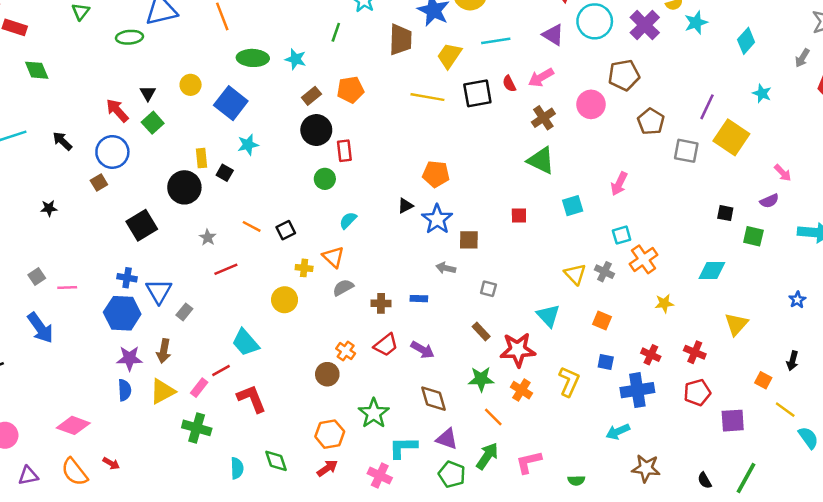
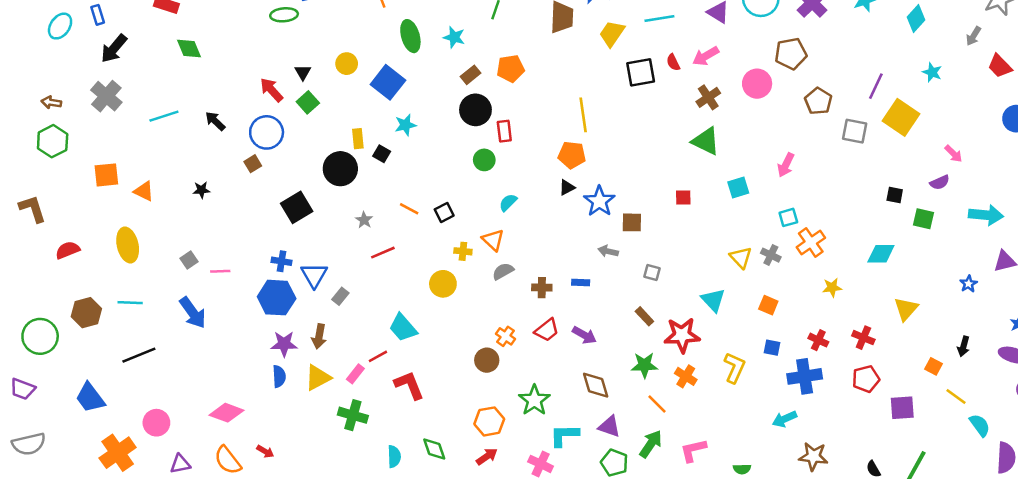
green ellipse: (253, 58) -> (410, 36), turned 72
yellow line: (427, 97) -> (583, 115), moved, turned 72
orange pentagon: (436, 174) -> (572, 155), moved

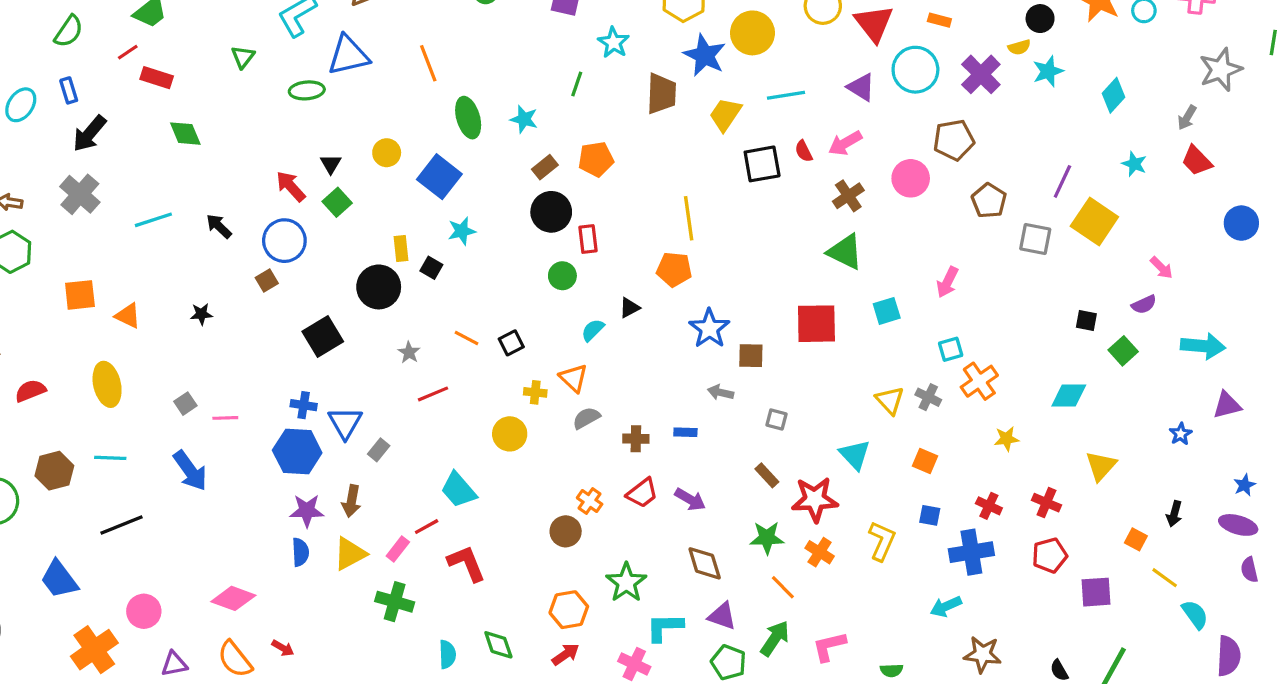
red trapezoid: (1000, 66) -> (1197, 161), moved
black triangle: (567, 187) -> (629, 308), moved
red square: (683, 197) -> (816, 324), size x2.0
green square: (923, 219) -> (1123, 351), turned 35

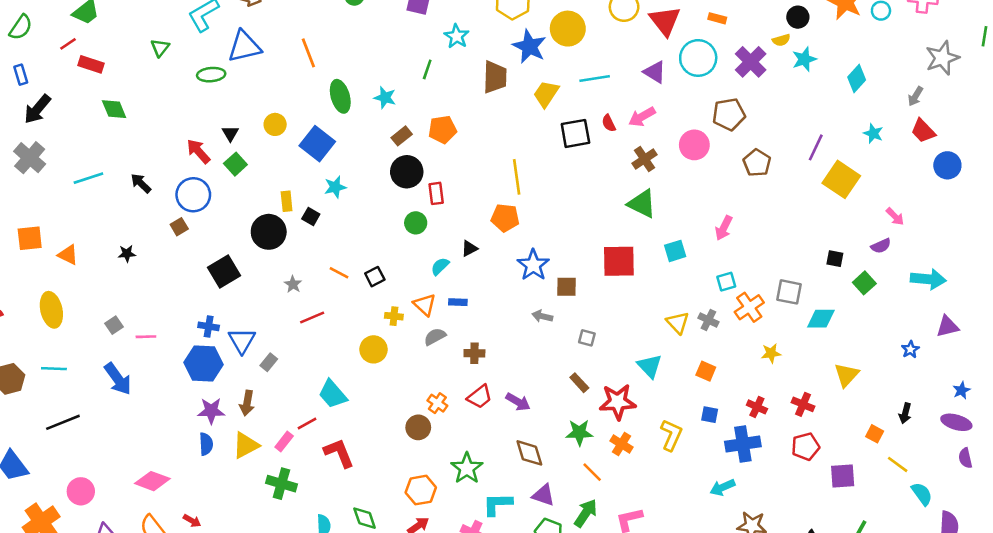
blue circle: (1241, 223) -> (947, 165), moved
gray square: (1035, 239) -> (789, 292), moved
blue rectangle: (685, 432) -> (458, 302), moved

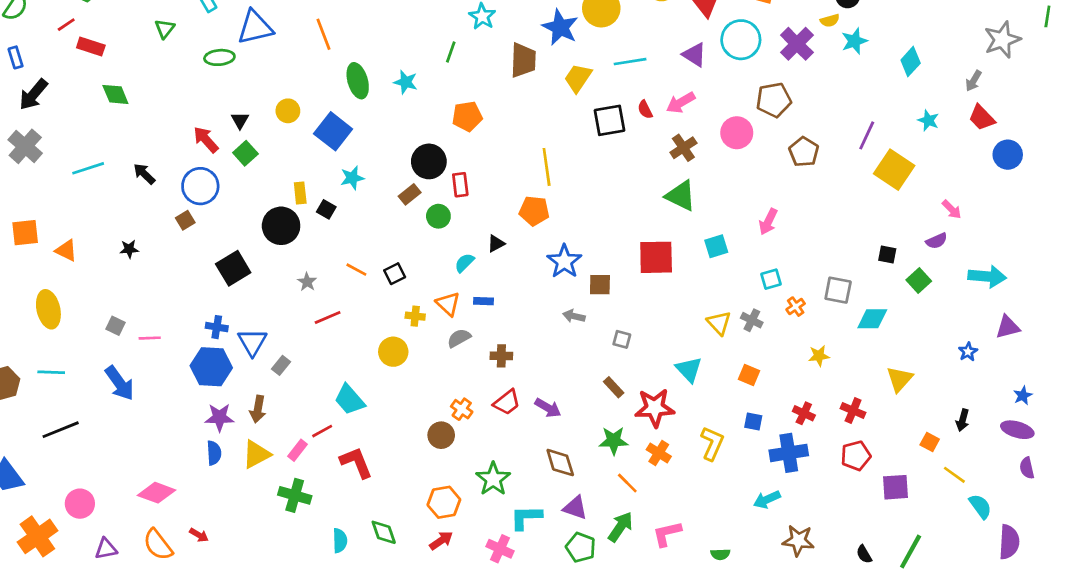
brown rectangle: (402, 136) -> (410, 194), moved
orange cross: (749, 307) -> (796, 307), size x0.6
gray square: (114, 325) -> (115, 326), turned -30

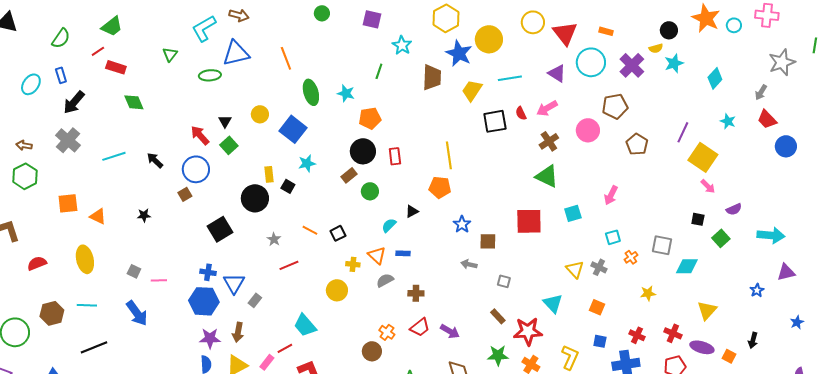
orange pentagon: (467, 116) -> (370, 118), moved
red rectangle: (460, 185) -> (395, 156), moved
pink arrow: (952, 209) -> (708, 186), moved
blue star: (564, 261) -> (462, 224), size x0.7
purple ellipse: (1017, 430) -> (702, 347), moved

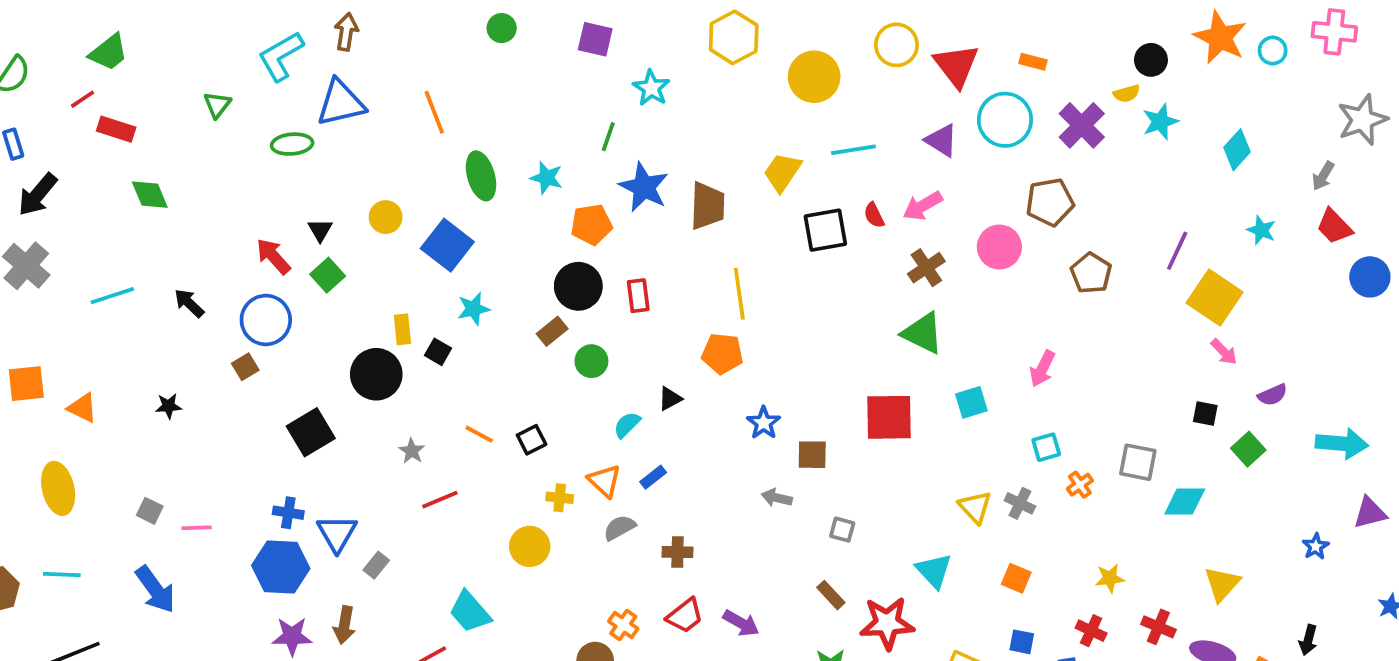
brown arrow: (239, 15) -> (346, 32), turned -96
blue star: (459, 53) -> (644, 187), moved
brown trapezoid: (432, 77) -> (707, 206), moved
blue rectangle: (403, 253) -> (653, 477), turned -40
yellow star: (648, 293) -> (1110, 578), moved

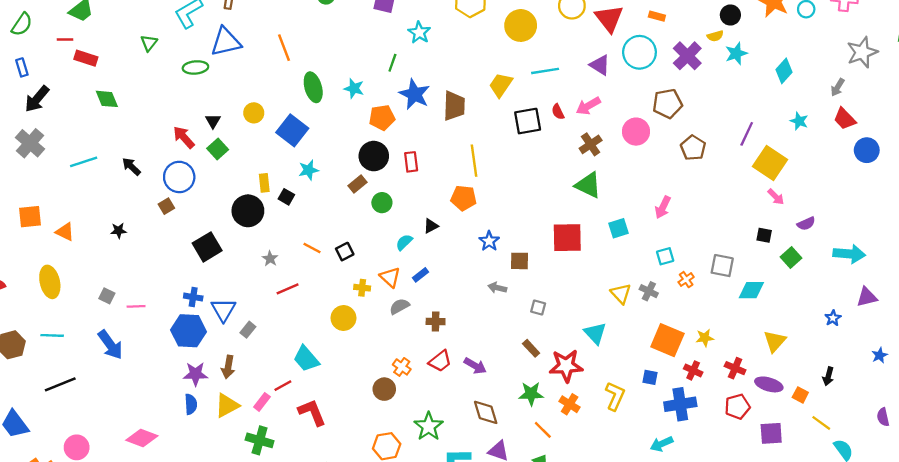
red line: (82, 99) -> (65, 39), turned 35
orange square: (1016, 578) -> (667, 340), moved, size x1.8

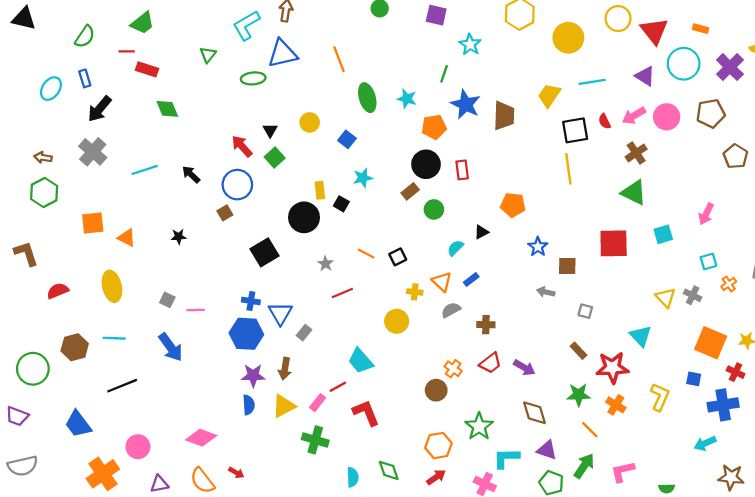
blue square: (292, 130) -> (347, 139), size x0.6
pink circle: (636, 132) -> (667, 117), moved
yellow line: (474, 161) -> (568, 169), moved

